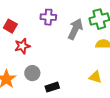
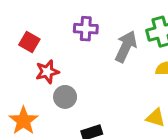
gray circle: (32, 73) -> (65, 97), moved

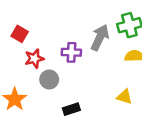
purple cross: (86, 29) -> (71, 52), moved

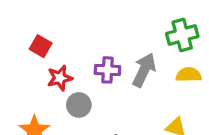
gray arrow: (100, 38) -> (144, 70), moved

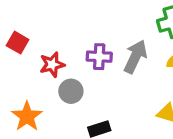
red square: (41, 46) -> (18, 43), moved

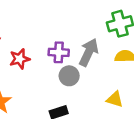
gray circle: (71, 91) -> (69, 76), moved

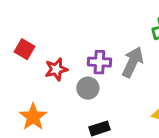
gray circle: (69, 76) -> (88, 88), moved

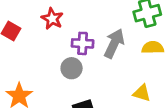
red star: (56, 69) -> (52, 19), moved, turned -30

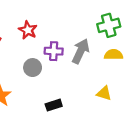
gray circle: (72, 68) -> (33, 68), moved

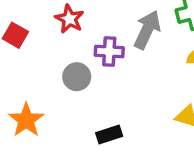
gray arrow: (81, 51) -> (147, 30), moved

